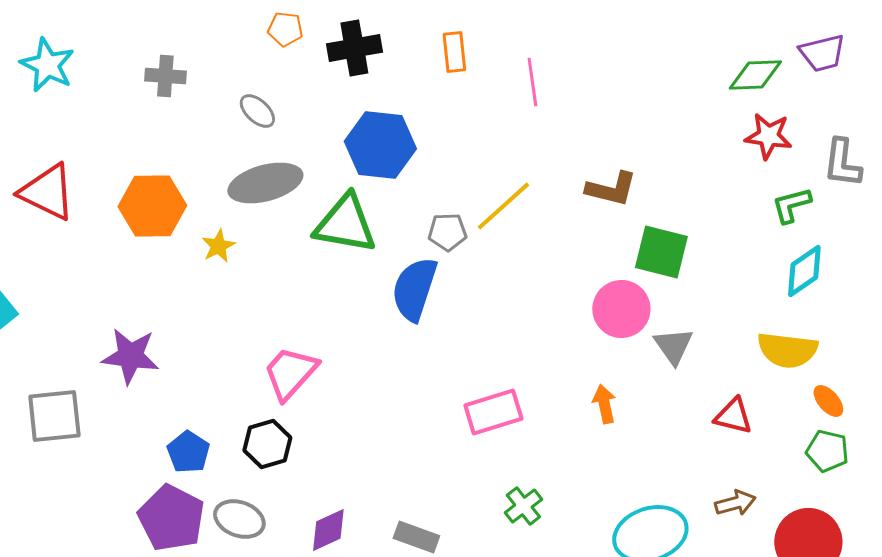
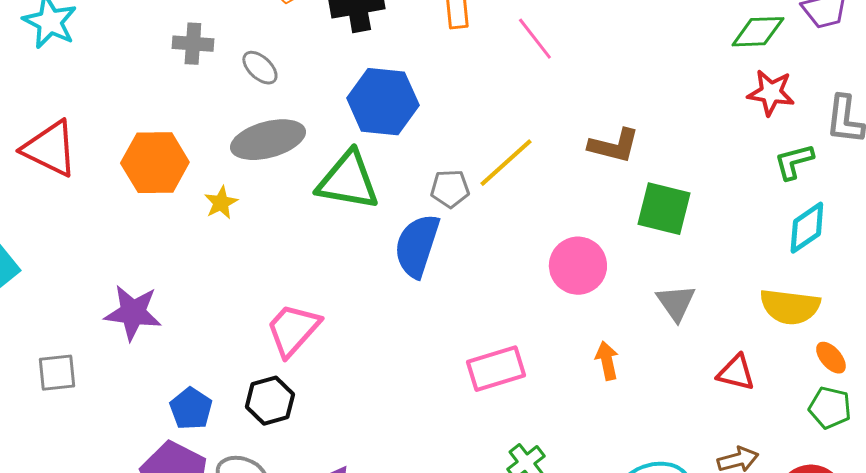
gray cross: (165, 76) -> (193, 44), moved
pink line: (532, 82) -> (535, 39), turned -30
pink circle: (621, 309) -> (578, 266), moved
gray square: (54, 416) -> (57, 373), size x0.7

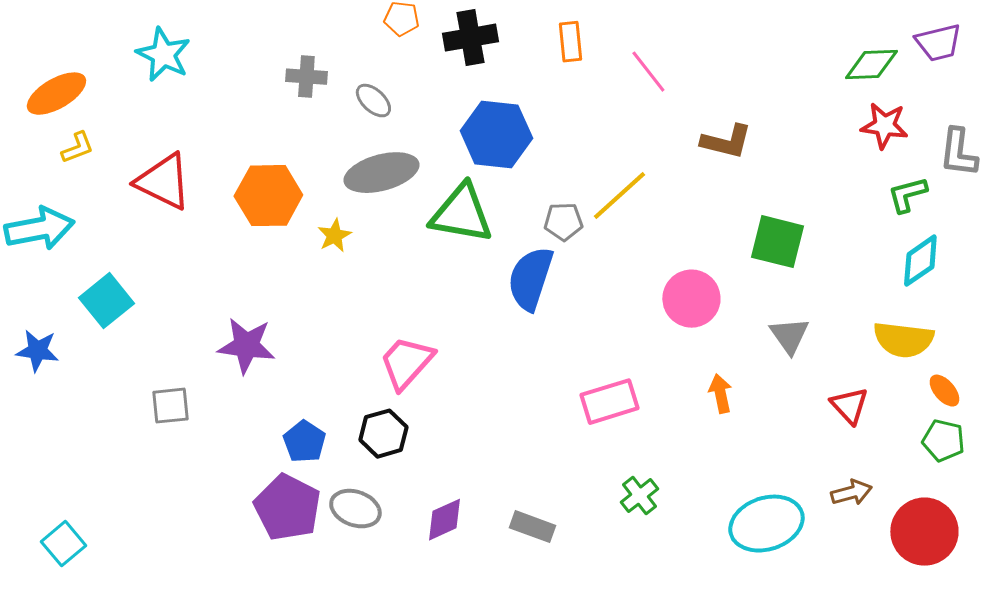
brown L-shape: (614, 146) -> (726, 142), moved
red triangle: (736, 373) -> (849, 406), turned 33

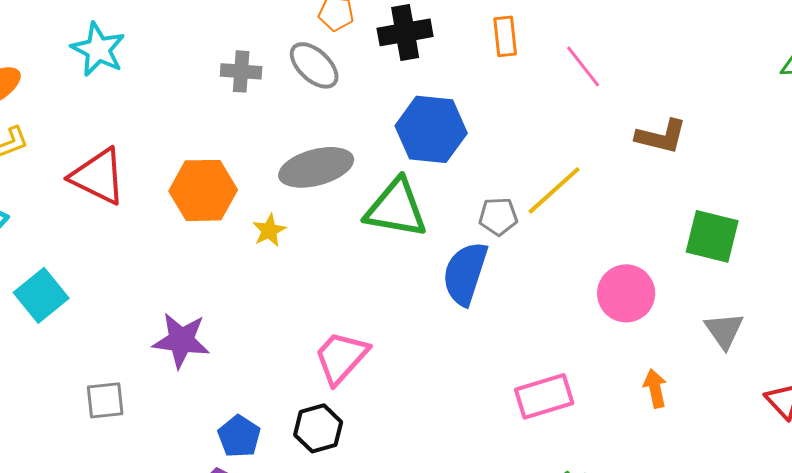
gray ellipse: (373, 101) -> (314, 65), moved, size x1.4

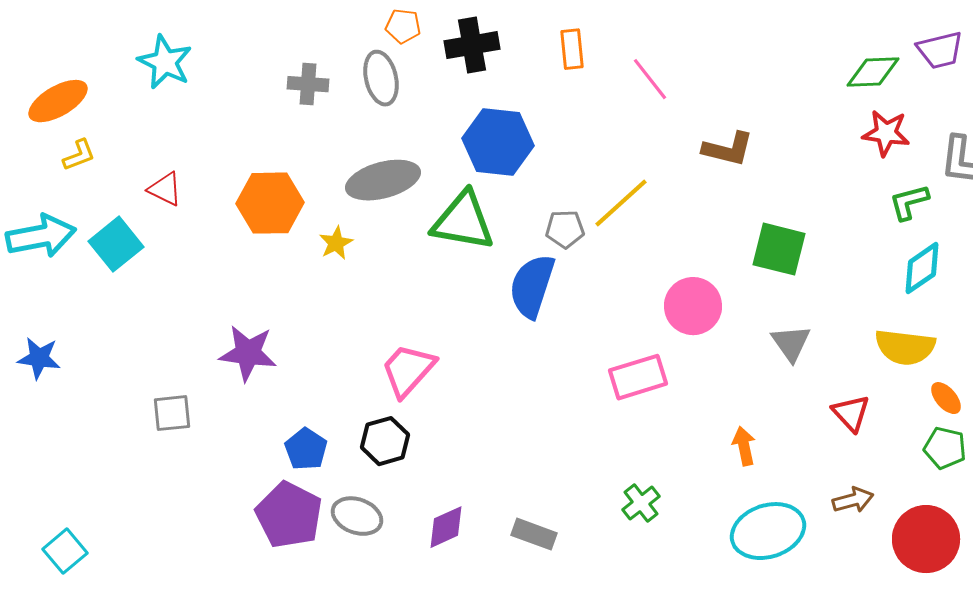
gray ellipse: (314, 65) -> (381, 78), turned 34
red triangle: (98, 176) -> (165, 189), size x0.6
cyan square: (41, 295) -> (116, 244), moved
orange arrow: (655, 388) -> (744, 446), moved
pink rectangle: (544, 396) -> (638, 377), moved

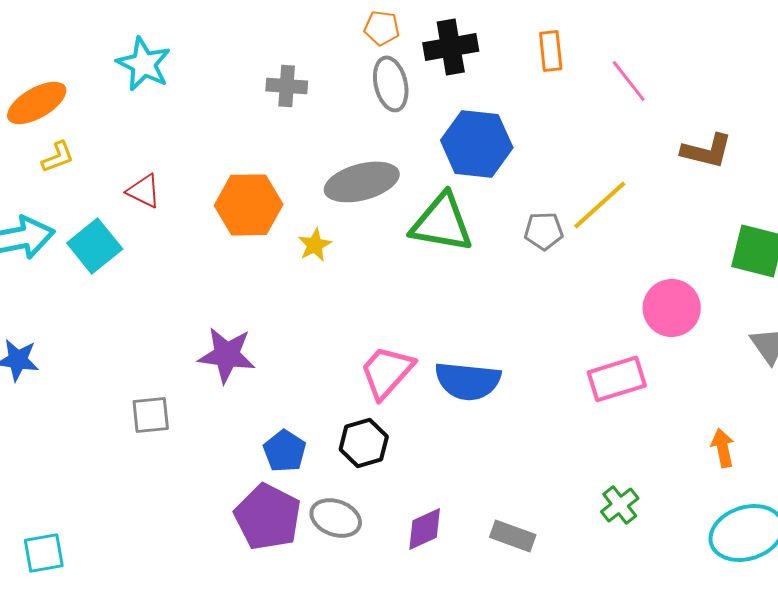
gray ellipse: (381, 78) -> (391, 84), moved
blue semicircle: (532, 286) -> (468, 381), moved, turned -102
cyan square: (65, 551) -> (44, 553), turned 30

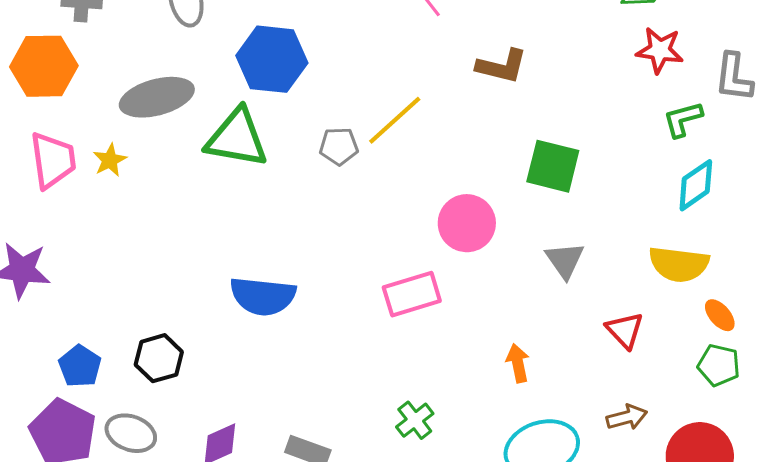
orange hexagon: (249, 205) -> (44, 66), moved
pink trapezoid: (387, 372) -> (53, 160), moved, turned 130

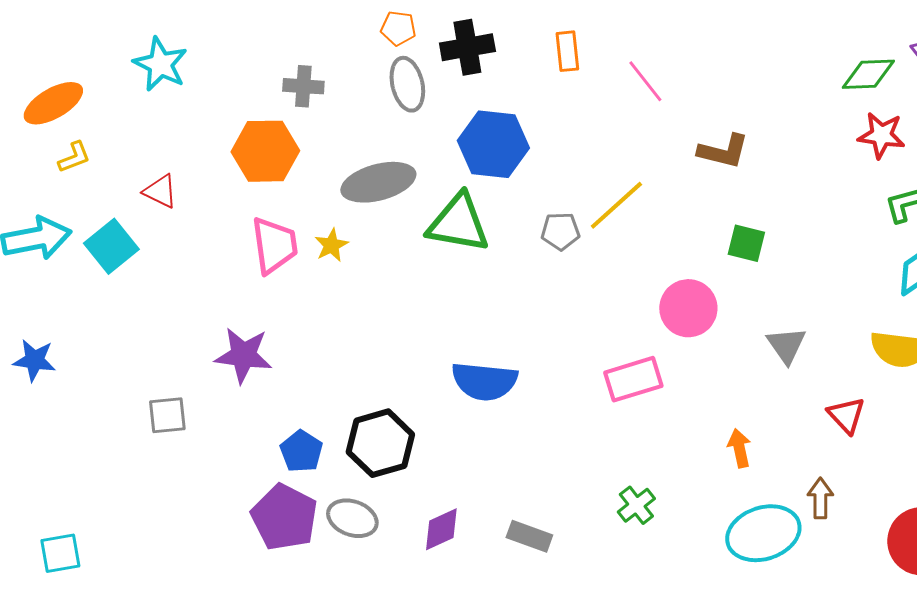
green square: (553, 166) -> (746, 243), moved, size x0.7
black hexagon: (159, 358) -> (380, 443), size x1.4
brown arrow: (627, 417) -> (820, 498), moved, turned -75

